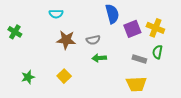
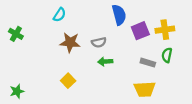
cyan semicircle: (56, 14) -> (60, 15), turned -56
yellow cross: (155, 28) -> (165, 30), turned -30
green star: (28, 77) -> (17, 91), moved

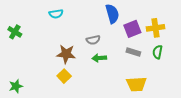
cyan semicircle: (60, 15) -> (56, 14), turned 48
brown star: (70, 42) -> (66, 54), moved
gray rectangle: (148, 63) -> (133, 52), moved

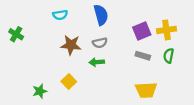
blue semicircle: (112, 14) -> (101, 15), moved
brown star: (66, 54) -> (71, 45), moved
green arrow: (99, 58) -> (97, 62), moved
green star: (16, 86) -> (40, 91), moved

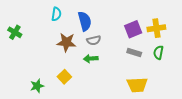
cyan semicircle: (60, 15) -> (56, 14), turned -72
blue semicircle: (101, 15) -> (85, 21), moved

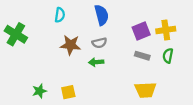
blue semicircle: (85, 21) -> (102, 15), moved
green cross: (15, 32) -> (16, 34), size x1.5
yellow square: (64, 77) -> (68, 92), moved, turned 32

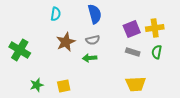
green cross: (16, 34) -> (20, 50), moved
brown star: (70, 45) -> (66, 42), turned -30

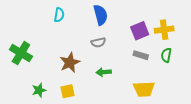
brown star: (66, 42) -> (70, 63), moved
green arrow: (90, 58) -> (104, 72), moved

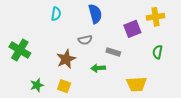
yellow cross: (164, 30) -> (156, 17), moved
gray semicircle: (98, 42) -> (85, 40), moved
gray rectangle: (141, 55) -> (113, 52), moved
yellow square: (68, 91) -> (64, 86), turned 32

